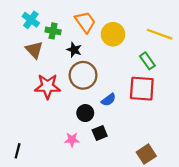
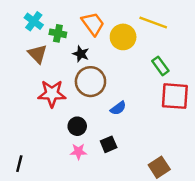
yellow line: (160, 34) -> (153, 22), moved
red square: (142, 89) -> (175, 96), moved
black circle: (85, 113) -> (77, 126), moved

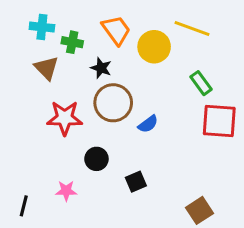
cyan cross: (34, 21) -> (42, 27), turned -30
blue semicircle: (118, 108) -> (148, 124), moved
pink star: (78, 152) -> (66, 191), moved

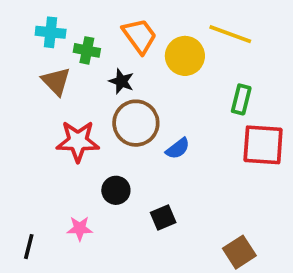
green rectangle: (201, 83) -> (241, 99), turned 50

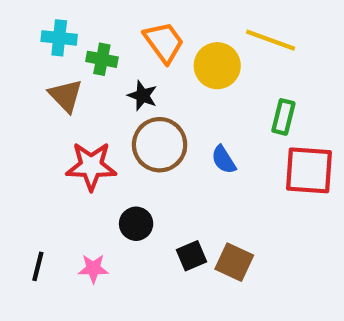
blue semicircle: (178, 149) -> (224, 160), moved, turned 95
black line: (29, 247) -> (38, 266), moved
brown square: (239, 252) -> (234, 262), moved, turned -32

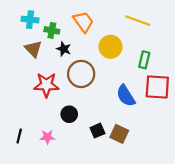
yellow circle: (217, 66) -> (111, 47), moved
black star: (142, 96) -> (64, 49), moved
blue semicircle: (224, 160) -> (126, 96), moved, size x1.5

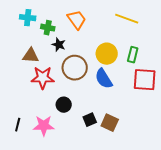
yellow circle: (111, 47) -> (107, 54), moved
brown triangle: (33, 49) -> (31, 56), moved, turned -42
blue semicircle: (126, 96) -> (104, 79), moved
pink star: (47, 137) -> (44, 126), size x1.5

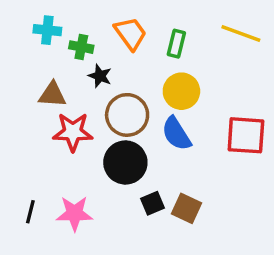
yellow line: (127, 19) -> (241, 33), moved
green rectangle: (133, 55) -> (176, 44), moved
black circle: (64, 105) -> (125, 162), moved, size x1.6

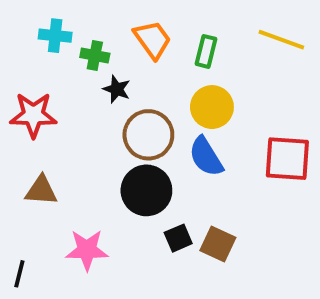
brown triangle: (52, 95) -> (41, 190), moved
red star: (73, 132) -> (33, 115), moved
black line: (30, 212) -> (19, 274), moved

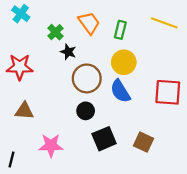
cyan cross: (55, 36) -> (21, 14), moved, turned 30
green cross: (95, 55) -> (56, 32), turned 35
black circle: (146, 190) -> (86, 111), size x0.6
black square: (178, 238) -> (104, 139), size x1.5
brown square: (218, 244) -> (143, 142), moved

